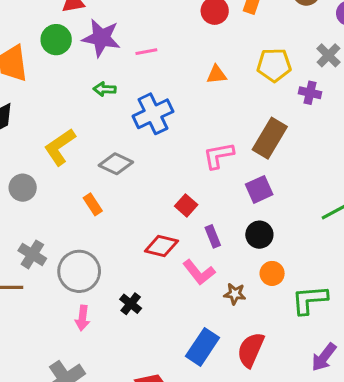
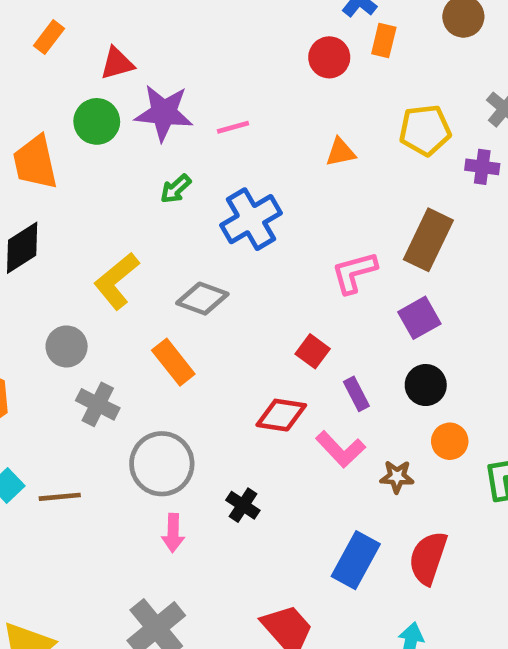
green arrow: (105, 89) -> (176, 189), turned -40
orange rectangle: (93, 204) -> (173, 362), size x1.4
gray cross: (32, 254) -> (98, 404), moved

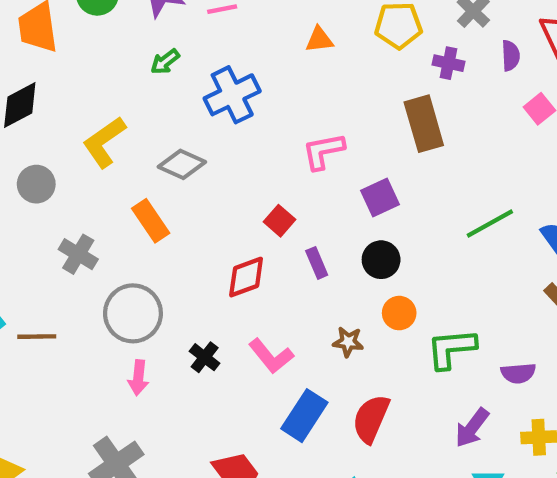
brown rectangle: (428, 240) -> (424, 124), moved, turned -46
gray circle: (67, 346) -> (36, 184), moved
red diamond: (281, 415) -> (246, 277), turned -33
pink L-shape: (341, 449) -> (271, 356), moved

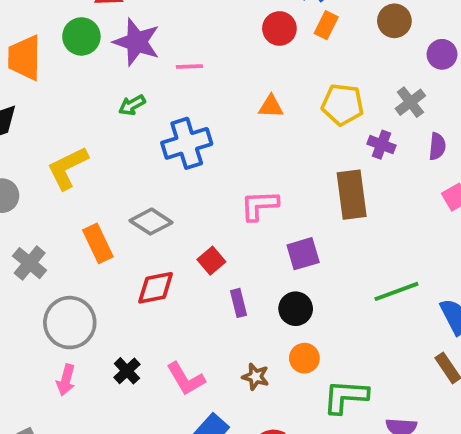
gray diamond: (182, 164) -> (151, 222), moved
red diamond: (246, 277) -> (156, 288), moved

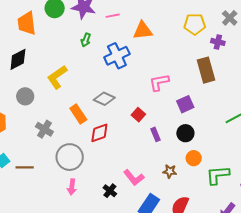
green arrow: (132, 105) -> (86, 40), turned -32
orange triangle: (271, 106) -> (143, 31), moved, size x1.5
red diamond: (156, 288) -> (99, 133), moved
black cross: (127, 371) -> (110, 191), moved

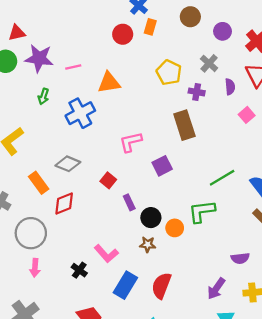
yellow pentagon: (195, 24) -> (169, 72), turned 30
black circle: (185, 133) -> (151, 218), moved
green L-shape: (218, 175) -> (202, 211), moved

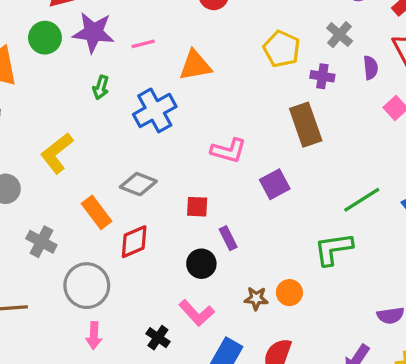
pink L-shape: (131, 142) -> (228, 151), turned -150
red square: (108, 180) -> (197, 207), turned -35
black circle: (151, 218) -> (201, 264), moved
orange circle: (175, 228) -> (289, 293), moved

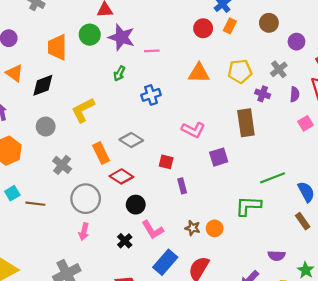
yellow pentagon: (282, 49) -> (240, 71), turned 30
orange triangle: (195, 65) -> (199, 73), moved
blue cross: (155, 110) -> (151, 95), size x0.7
red diamond: (134, 242) -> (121, 176), turned 45
black circle: (201, 264) -> (136, 205), moved

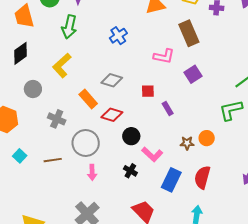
green arrow: (119, 73) -> (69, 27), moved, size x1.6
brown rectangle: (246, 123) -> (189, 33), moved
brown line: (35, 204) -> (53, 160), moved

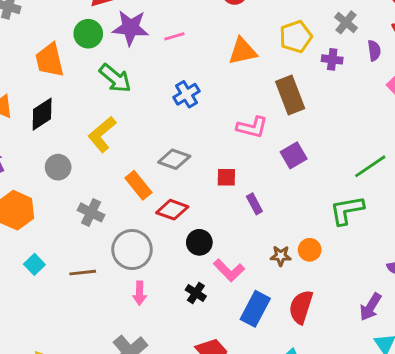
green arrow: (69, 27) -> (115, 78), turned -65

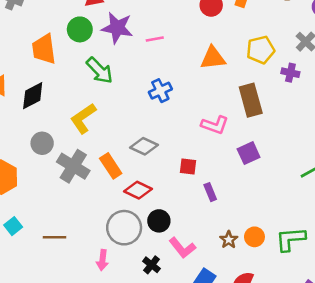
green L-shape: (347, 210) -> (291, 239), moved
gray cross: (91, 212) -> (73, 166), moved, size x1.4
gray circle: (132, 250) -> (124, 228), moved
brown star: (281, 256) -> (229, 240), turned 30

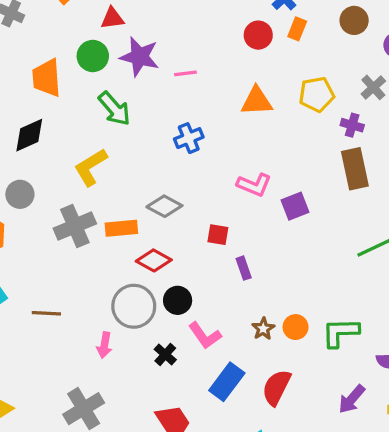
brown rectangle: (251, 100) -> (355, 169), moved
gray circle: (42, 143) -> (20, 194), moved
purple square: (249, 153) -> (295, 206), moved
gray cross: (73, 166) -> (75, 226), turned 32
orange rectangle: (111, 166) -> (121, 228), turned -65

